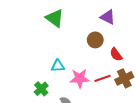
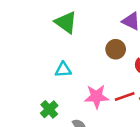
cyan triangle: (58, 66) -> (63, 70), moved

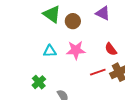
brown circle: (116, 49) -> (73, 21), moved
pink star: (96, 97) -> (76, 50), moved

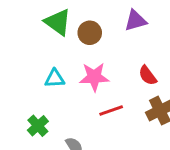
purple triangle: (103, 13) -> (135, 21), turned -42
red line: (98, 72) -> (111, 111), moved

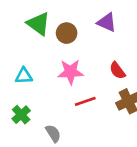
purple triangle: (135, 21) -> (107, 22), turned 40
cyan triangle: (55, 79) -> (24, 76), moved

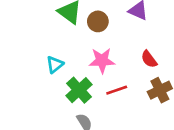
cyan triangle: (24, 76) -> (55, 65), turned -36
green cross: (21, 115) -> (79, 90), moved, size x1.4

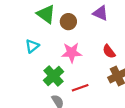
cyan triangle: (55, 65) -> (32, 46), moved
red line: (117, 90) -> (80, 88), moved

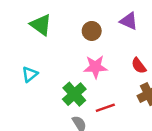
green triangle: (46, 14) -> (41, 25), moved
cyan triangle: (32, 46) -> (30, 74), moved

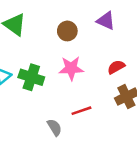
red semicircle: (139, 66) -> (116, 67), turned 98
green cross: (74, 94) -> (31, 77), moved, turned -30

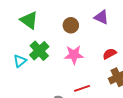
green cross: (31, 77) -> (39, 51), moved, turned 30

